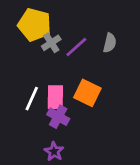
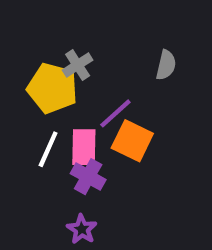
yellow pentagon: (34, 25) -> (52, 88), moved
purple line: (76, 47) -> (115, 113), moved

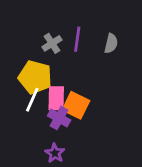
yellow pentagon: (52, 88) -> (35, 77), moved
purple line: (115, 113) -> (77, 39), moved, turned -40
orange square: (132, 141) -> (76, 105), moved

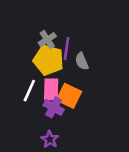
purple line: (77, 39) -> (66, 49), moved
gray semicircle: (111, 43) -> (82, 61), moved, turned 144
yellow pentagon: (35, 77) -> (49, 60), moved

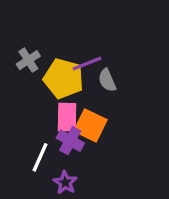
gray cross: (47, 40) -> (28, 60), moved
purple line: (66, 49) -> (87, 63), turned 60
white line: (29, 91) -> (40, 157), moved

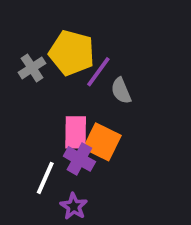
purple line: (87, 63) -> (98, 72), turned -32
yellow pentagon: (64, 79) -> (72, 53), moved

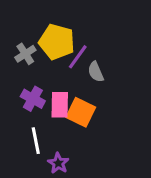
purple cross: (79, 159) -> (33, 99), moved
white line: (45, 178) -> (36, 141), turned -35

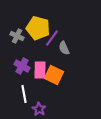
gray cross: (25, 54) -> (17, 36), turned -32

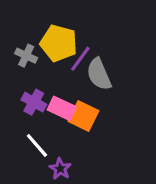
gray semicircle: (64, 48) -> (99, 74), size x1.5
pink rectangle: (40, 70) -> (62, 108), turned -66
white line: (24, 94) -> (37, 145), turned -30

